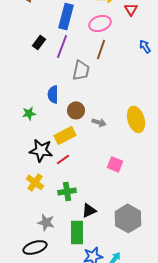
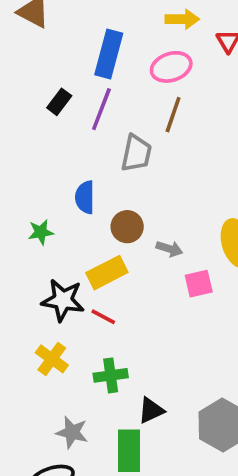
red line: (63, 159) -> (103, 317), turned 64
pink square: (115, 164) -> (199, 284), moved, turned -35

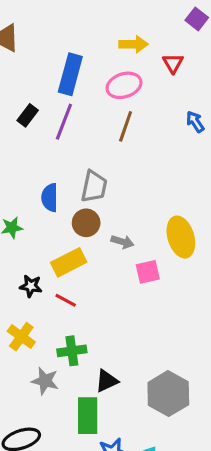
gray trapezoid: (136, 153) -> (94, 186), moved
black star: (63, 300) -> (31, 286), size x0.6
gray star: (72, 432) -> (45, 381), moved

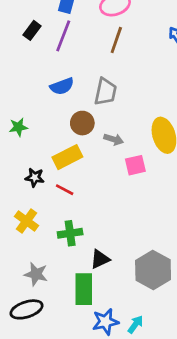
gray trapezoid: (94, 186) -> (105, 92), moved
blue semicircle: (50, 198) -> (62, 86), moved, turned -110
gray star: (45, 381) -> (36, 274), moved

